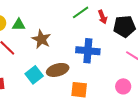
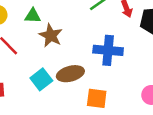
green triangle: (19, 25) -> (33, 16), moved

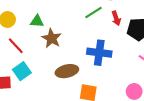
cyan square: (41, 79) -> (22, 71), moved

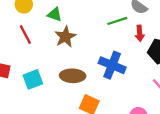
cyan square: (22, 71) -> (33, 79), moved

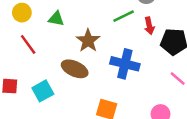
brown star: (65, 37) -> (88, 41), moved
brown ellipse: (73, 76) -> (75, 69), moved, turned 30

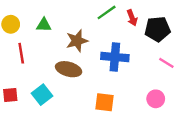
brown star: (88, 41) -> (77, 41), turned 30
red line: (28, 44) -> (21, 53), turned 36

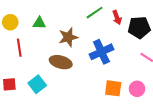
blue cross: (115, 57) -> (101, 52), turned -30
orange square: (104, 102) -> (113, 88), moved

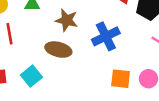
brown star: (68, 37) -> (67, 20), turned 30

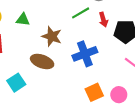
orange square: (121, 79) -> (94, 92), turned -36

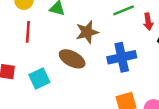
brown star: (52, 36) -> (87, 32), turned 30

